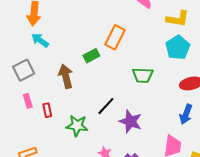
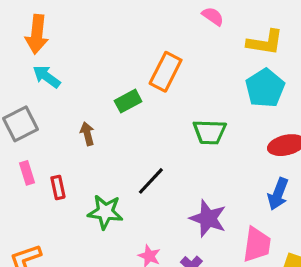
brown arrow: (66, 76) -> (87, 134), size x0.6
purple star: (130, 121) -> (208, 218), moved

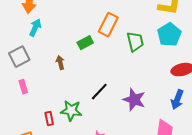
cyan arrow: (47, 77) -> (35, 28), turned 78
green trapezoid: (210, 132) -> (135, 42), moved, turned -105
red rectangle: (58, 187) -> (49, 119), moved
purple star: (208, 218) -> (134, 100), moved

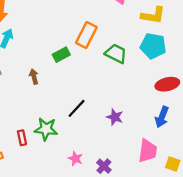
cyan pentagon: (169, 35) -> (153, 46), turned -30
green trapezoid: (135, 42) -> (116, 54), turned -50
purple star: (134, 100) -> (115, 117), size x0.7

